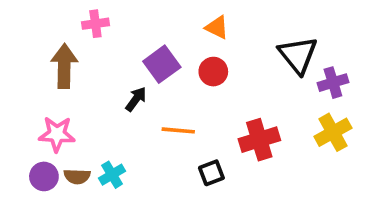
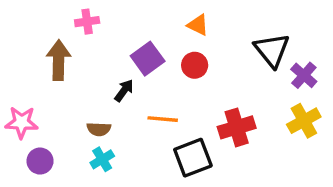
purple cross: (333, 83) -> (304, 75), turned -32
pink star: (57, 134) -> (22, 122), moved
black square: (211, 173) -> (193, 158), size x1.6
brown semicircle: (77, 176) -> (99, 129), moved

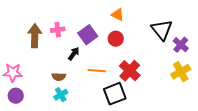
pink cross: (87, 22) -> (58, 30), moved
red cross: (237, 127) -> (130, 71), moved, turned -30
purple circle: (40, 161) -> (16, 96), moved

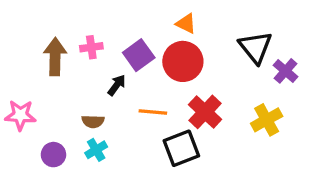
red circle: (116, 39) -> (183, 61), size x1.6
yellow cross: (181, 72) -> (267, 120), moved
purple circle: (16, 96) -> (53, 155), moved

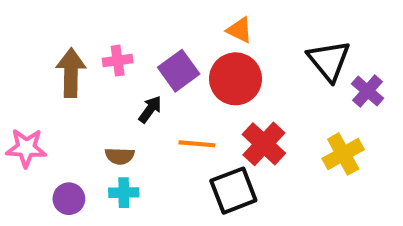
cyan cross: (96, 150) -> (124, 193), turned 30

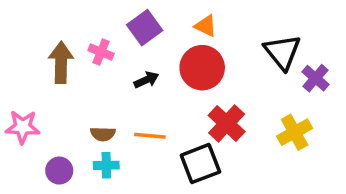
pink cross: (118, 61) -> (101, 52), turned 30
purple square: (179, 71) -> (145, 28), moved
black arrow: (150, 109) -> (146, 80), moved, turned 30
orange line: (197, 144) -> (150, 136), moved

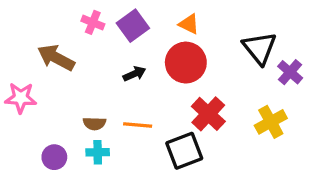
pink cross: (101, 52) -> (93, 22), moved
brown arrow: (61, 62) -> (56, 58), turned -63
pink star: (23, 127) -> (21, 98), moved

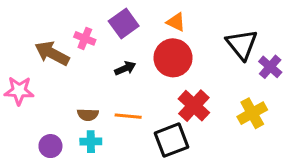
pink cross: (93, 22) -> (85, 38), moved

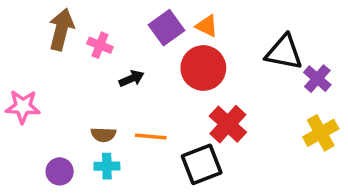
purple square: (124, 23) -> (167, 28), moved
black triangle: (242, 44) -> (284, 52), turned -40
brown arrow: (52, 53) -> (61, 29), moved, turned 76
black arrow: (125, 68) -> (131, 79), moved
yellow cross: (252, 113) -> (321, 133), moved

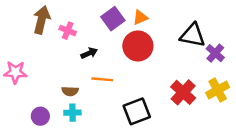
orange triangle: (207, 26) -> (140, 17), turned -49
red cross: (228, 124) -> (183, 92), moved
orange line: (151, 136) -> (102, 79), moved

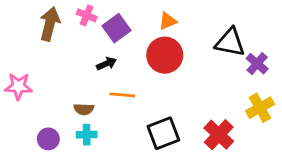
purple square: (113, 19) -> (116, 28), moved
pink cross: (68, 31) -> (87, 15), moved
red cross: (183, 92) -> (219, 135), moved

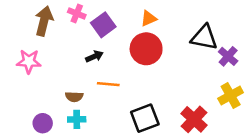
pink star: (18, 86) -> (29, 61), moved

